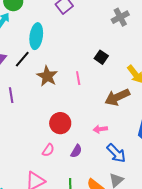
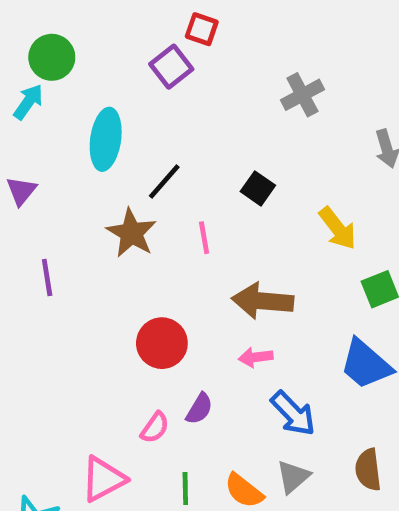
black line: (22, 59) -> (164, 181), moved
brown arrow: (117, 97) -> (263, 301), moved, turned 30
pink semicircle: (48, 150) -> (155, 427), moved

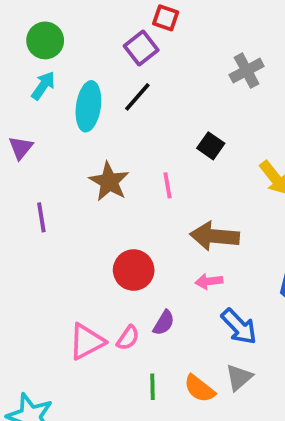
cyan arrow: (28, 102) -> (43, 86), moved
black line: (164, 181) -> (137, 97), moved
pink triangle: (103, 479) -> (87, 342), moved

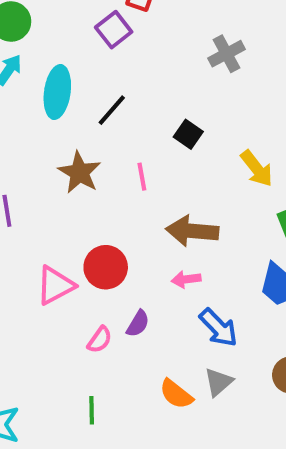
black line: (137, 97) -> (112, 110), moved
pink triangle: (87, 342) -> (55, 285), moved
green line: (152, 387) -> (92, 410), moved

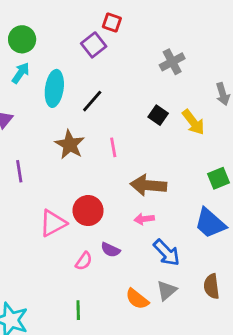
black square: (188, 134) -> (158, 115), moved
yellow arrow: (257, 169) -> (193, 122), moved
purple semicircle: (138, 324) -> (110, 250), turned 84

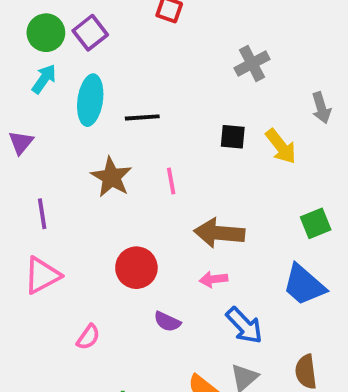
purple square: (94, 45) -> (90, 33), moved
black line: (92, 101) -> (142, 117), turned 45
black square: (158, 115) -> (233, 137), turned -30
pink triangle: (53, 223) -> (42, 275), moved
pink semicircle: (84, 261) -> (88, 337), moved

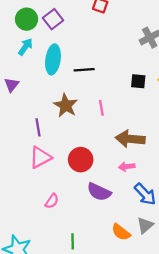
purple line: (42, 214) -> (38, 127), moved
pink triangle: (42, 275) -> (40, 157), moved
purple semicircle: (167, 322) -> (99, 192), size x1.5

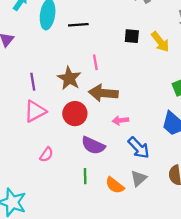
brown star: (66, 105) -> (69, 78), moved
brown arrow: (130, 139) -> (103, 93), moved
green line: (73, 241) -> (85, 176), moved

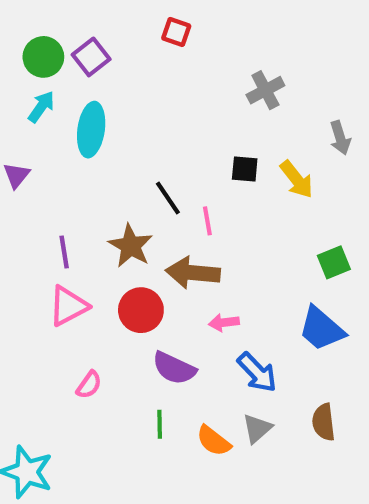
black line: (78, 25) -> (168, 198), moved, turned 60
pink line: (95, 62) -> (207, 221), moved

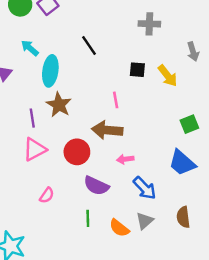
gray cross: (265, 90) -> (149, 24), turned 30
cyan arrow: (41, 107) -> (30, 48), moved, turned -84
cyan ellipse: (91, 130) -> (50, 71), moved
black line: (168, 198) -> (89, 46), moved
brown star: (131, 246) -> (59, 105), moved

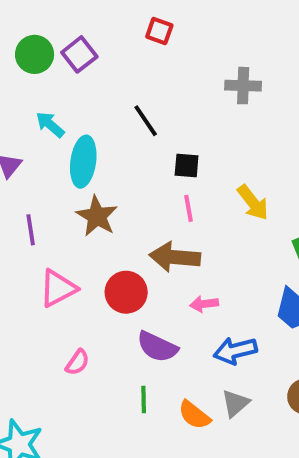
black square: (137, 70) -> (187, 165), moved
yellow arrow: (168, 76) -> (253, 203), moved
purple line: (32, 118) -> (31, 230), moved
blue arrow: (145, 188) -> (235, 351), turned 120

